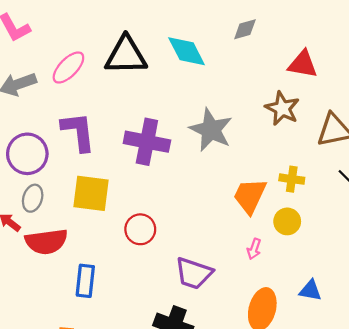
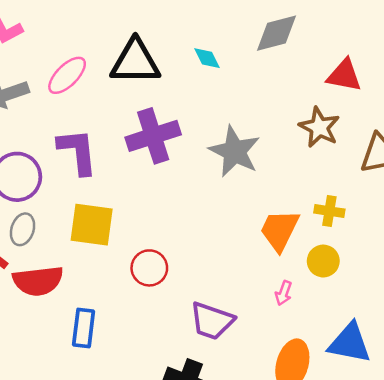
gray diamond: (245, 29) -> (277, 33), size x1.5
cyan diamond: (187, 51) -> (207, 58), size x0.6
purple cross: (147, 142) -> (153, 136), moved, turned -30
blue triangle: (310, 290) -> (350, 343), size x1.6

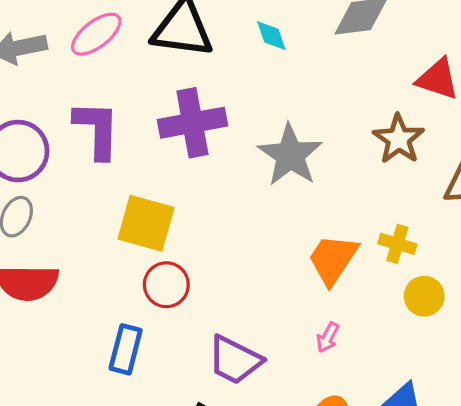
yellow square: (92, 225) -> (146, 223), moved
yellow circle: (323, 261) -> (424, 296), moved
blue rectangle: (84, 328) -> (126, 349), moved

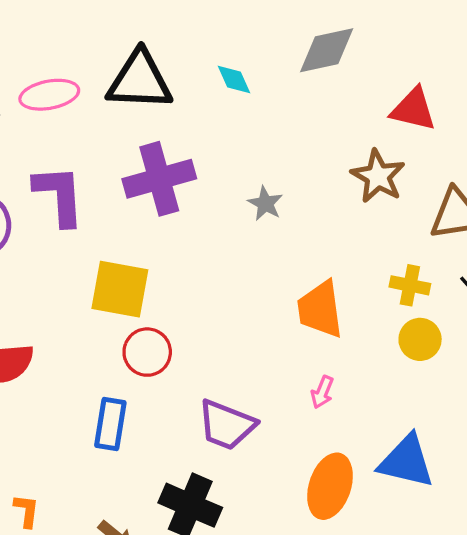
pink ellipse: (96, 34) -> (49, 95), turned 32
gray star: (290, 155) -> (265, 203), size x0.5
yellow cross: (397, 244) -> (410, 285), moved
orange trapezoid: (333, 259) -> (320, 309), turned -36

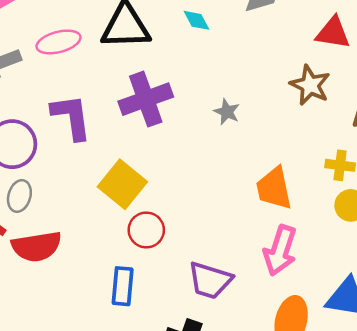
yellow square: (120, 289) -> (122, 184), turned 33
pink arrow: (322, 392) -> (280, 250), size x2.0

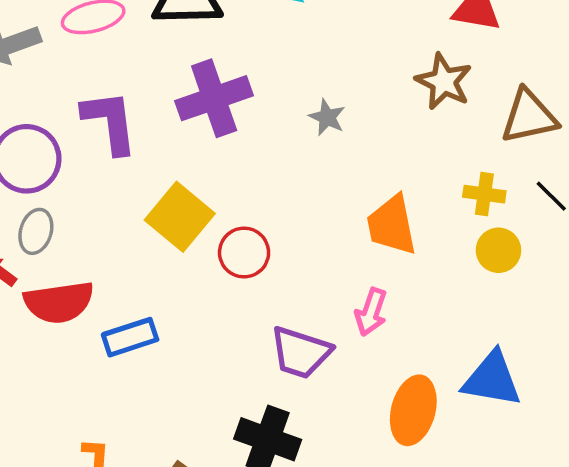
red circle: (146, 230) -> (244, 253), moved
pink arrow: (280, 250) -> (371, 312), moved, size x0.7
blue rectangle: (123, 286) -> (130, 337), moved, turned 66

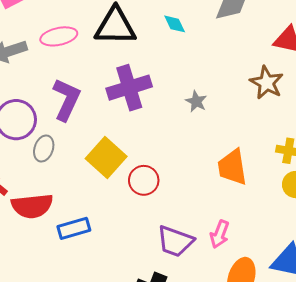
purple L-shape: (110, 122) -> (67, 99), turned 30
gray ellipse: (36, 231) -> (44, 148), moved
pink arrow: (371, 312) -> (220, 234), moved

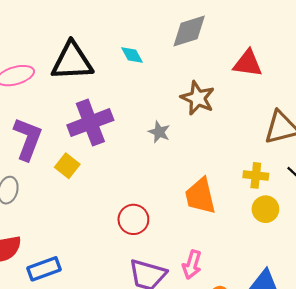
brown star: (267, 83) -> (198, 98), moved
yellow square: (106, 158) -> (67, 166), moved, size x0.6
red circle: (144, 180) -> (133, 219), moved

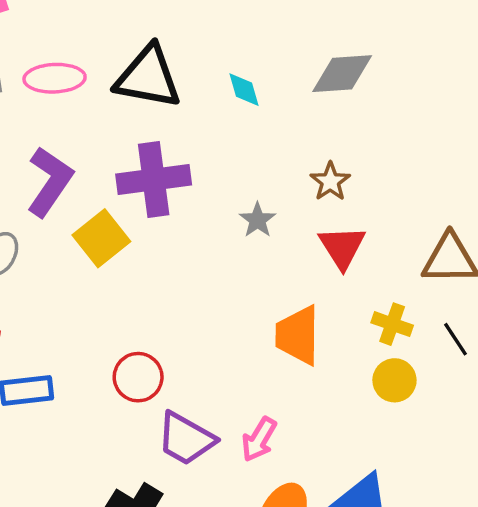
red triangle: (248, 63) -> (342, 247), moved, turned 36
brown star: (198, 98) -> (330, 181), size x0.7
yellow square: (67, 166) -> (101, 238), size x1.4
red circle: (133, 219) -> (138, 377), moved

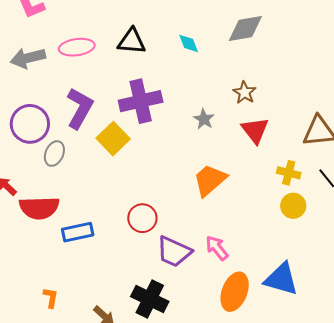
black triangle: (148, 77) -> (132, 41), size x0.7
orange trapezoid: (298, 335) -> (210, 180), moved, turned 54
pink arrow: (259, 439) -> (217, 248), turned 116

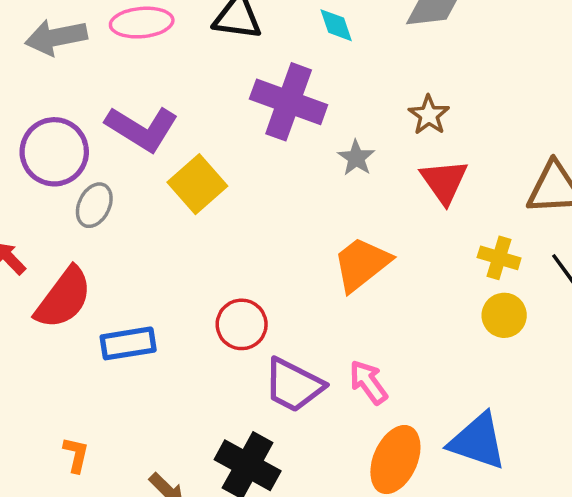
purple cross: (141, 101) -> (289, 102), moved, turned 30
purple L-shape: (80, 108) -> (142, 129), turned 90
red semicircle: (39, 208) -> (64, 298), turned -54

